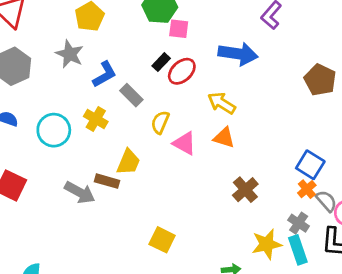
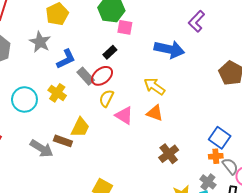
red ellipse: (182, 71) -> (102, 76), moved
orange cross: (307, 189) -> (216, 156), turned 32

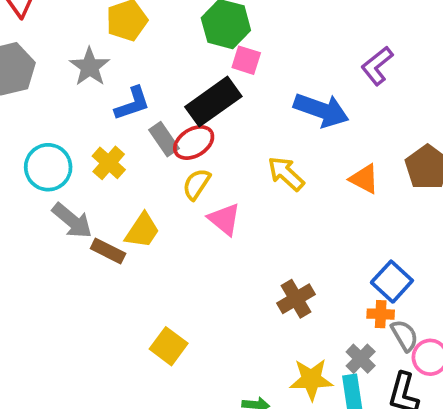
black rectangle: (110, 52) -> (213, 102), size x2.0
orange triangle: (155, 113) -> (364, 179), moved
gray arrow: (42, 148) -> (72, 221), moved

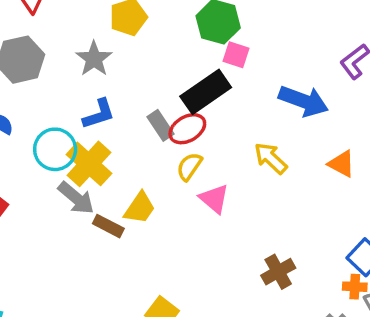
blue L-shape: (132, 104) -> (99, 114), moved
yellow cross: (109, 163) -> (89, 164), moved, size x1.5

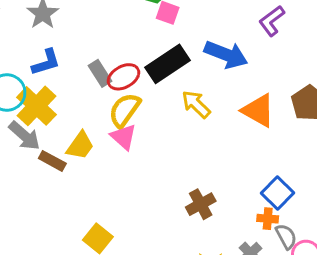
black rectangle: (206, 92) -> (168, 64), moved
orange triangle: (342, 164) -> (258, 111), size x1.4
yellow semicircle: (189, 167) -> (125, 110), size x1.4
pink triangle: (214, 199) -> (124, 137), moved

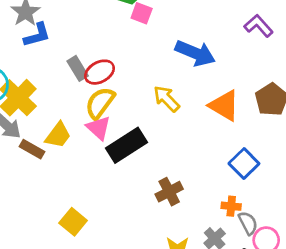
purple L-shape: (272, 21) -> (259, 26), moved, turned 84
blue L-shape: (46, 62) -> (37, 35), moved
black rectangle: (168, 64) -> (126, 145), moved
blue square: (278, 193) -> (244, 163), moved

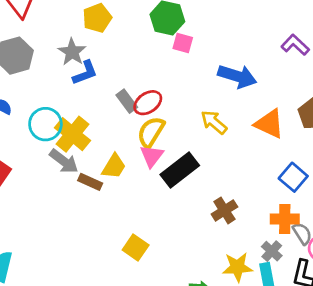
pink triangle: (99, 128) -> (152, 156), turned 30
orange cross: (231, 206) -> (285, 219), size x1.5

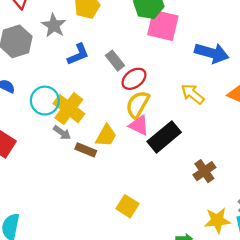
pink square: (183, 43) -> (163, 25), size x1.8
gray star: (72, 52) -> (54, 25), moved
gray rectangle: (127, 101) -> (115, 61), moved
pink triangle: (152, 156) -> (139, 125), turned -40
gray arrow: (64, 161) -> (62, 133), size x0.7

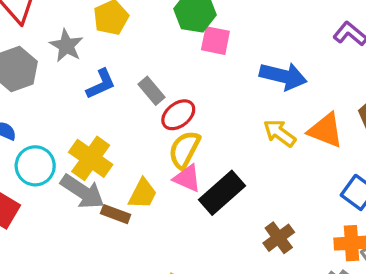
pink square: (163, 25) -> (215, 41), size x0.7
yellow arrow: (193, 94) -> (280, 133), moved
cyan circle: (45, 101) -> (35, 166), moved
gray arrow: (62, 133) -> (82, 192), size x1.8

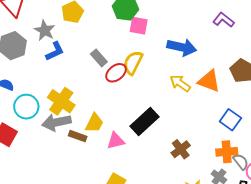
blue L-shape: (101, 84) -> (55, 51), moved
yellow semicircle: (184, 150) -> (133, 63), moved
pink triangle: (187, 178) -> (116, 141), moved, turned -36
gray arrow: (82, 192) -> (56, 122), turned 136

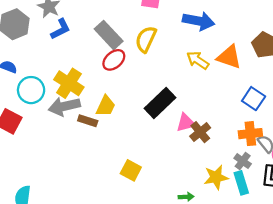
gray rectangle: (99, 58) -> (109, 35), size x1.5
red ellipse: (116, 73) -> (114, 60), moved
pink triangle: (116, 141) -> (186, 123), moved

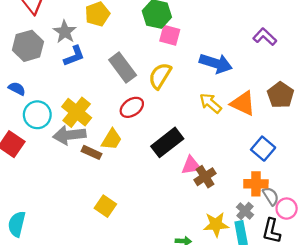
red ellipse: (114, 60) -> (132, 107), moved
yellow square: (131, 170) -> (105, 206), moved

